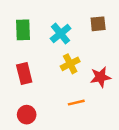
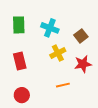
brown square: (98, 24) -> (81, 36), moved, turned -32
cyan cross: (61, 34) -> (50, 28), turned -30

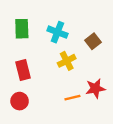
red star: (83, 64) -> (95, 88), moved
red circle: (22, 95) -> (20, 101), moved

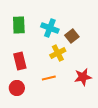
brown square: (93, 41) -> (72, 36), moved
orange line: (72, 98) -> (49, 78), moved

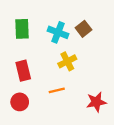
brown square: (72, 36) -> (83, 29), moved
red star: (83, 77) -> (96, 102), moved

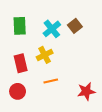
cyan cross: (58, 32) -> (52, 29), turned 30
yellow cross: (67, 61) -> (45, 55), moved

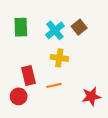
yellow cross: (45, 55) -> (59, 58), moved, turned 35
red rectangle: (21, 63) -> (29, 76), moved

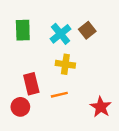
red star: (91, 96) -> (101, 107), turned -30

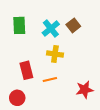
red circle: (20, 107) -> (17, 98), moved
red star: (101, 107) -> (85, 90), turned 30

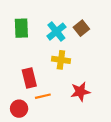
orange line: (50, 79) -> (43, 96), moved
red star: (85, 90) -> (80, 92), moved

